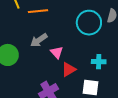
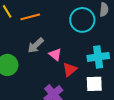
cyan cross: (99, 62) -> (98, 57), size x1.5

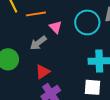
pink triangle: (55, 54) -> (55, 27), moved
red triangle: (70, 69) -> (43, 72), moved

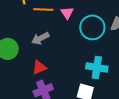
pink triangle: (55, 27) -> (67, 13), moved

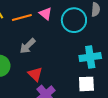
red triangle: (39, 67) -> (35, 74), turned -35

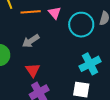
cyan cross: (90, 57) -> (90, 64), turned -30

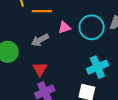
pink triangle: (55, 13) -> (64, 27), moved, turned 48

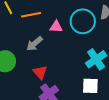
pink triangle: (64, 27) -> (56, 27), turned 32

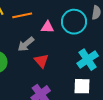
red triangle: (40, 72) -> (41, 61), moved

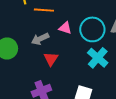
cyan cross: (88, 60) -> (98, 58), moved, turned -30

